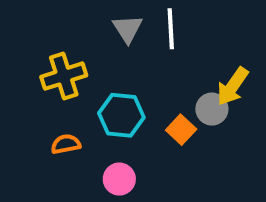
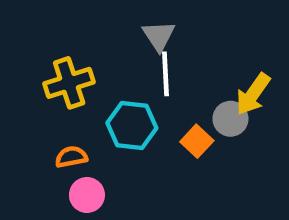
gray triangle: (128, 29) -> (159, 36), moved
white line: (171, 29) -> (165, 74), moved
pink circle: (119, 179) -> (87, 195), moved

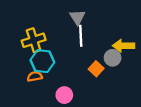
yellow arrow: (253, 94) -> (123, 46), turned 55
cyan hexagon: (132, 125) -> (42, 61), moved
pink circle: (87, 195) -> (64, 95), moved

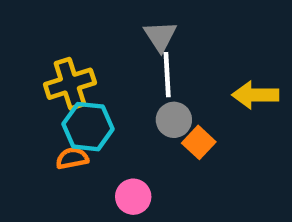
gray circle: (113, 58) -> (174, 120), moved

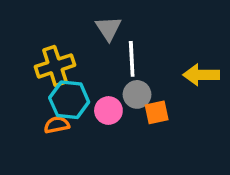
gray triangle: (160, 36) -> (108, 28), moved
orange square: (199, 142) -> (157, 112), turned 35
pink circle: (133, 197) -> (108, 111), moved

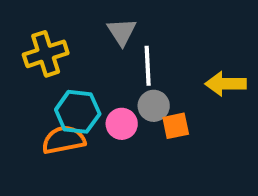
yellow cross: (55, 66) -> (46, 54), moved
orange semicircle: (57, 125) -> (64, 140), size x1.5

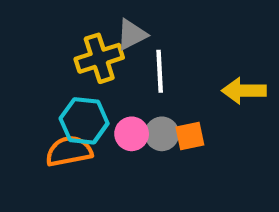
gray triangle: (122, 32) -> (132, 35), turned 36
yellow cross: (46, 54) -> (99, 58), moved
gray circle: (154, 106) -> (162, 134), moved

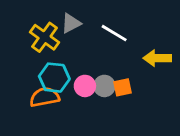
gray triangle: (132, 35) -> (71, 23), moved
yellow cross: (99, 58) -> (45, 37), moved, turned -36
white line: (160, 71) -> (114, 33), moved, turned -56

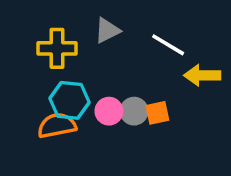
gray triangle: (71, 23) -> (107, 30), moved
white line: (114, 33) -> (168, 45), moved
yellow cross: (45, 37) -> (57, 48), turned -36

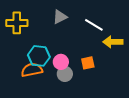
yellow cross: (57, 48) -> (17, 23), moved
gray circle: (134, 111) -> (65, 74), moved

